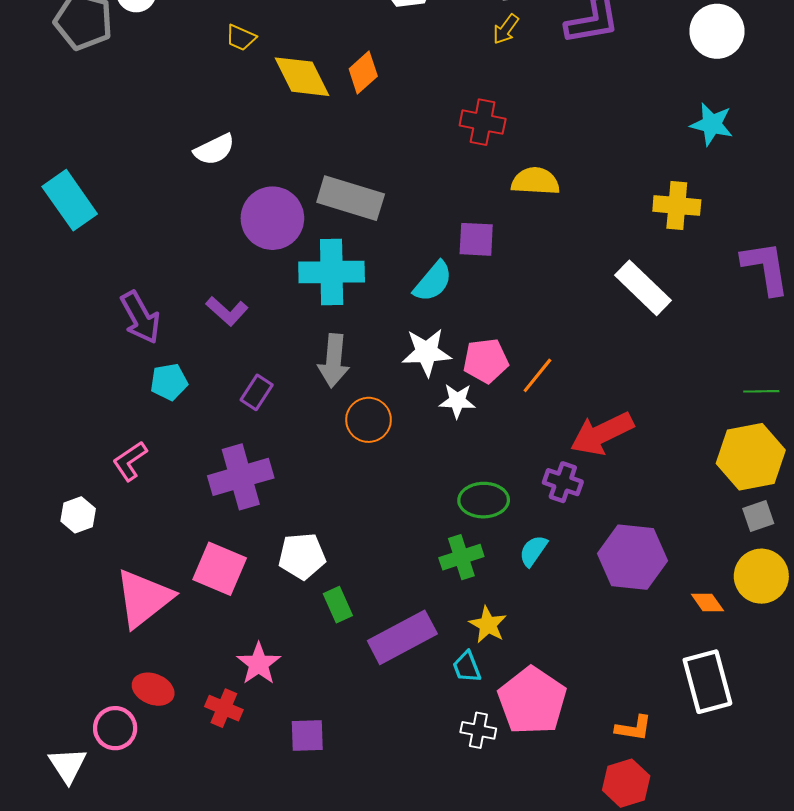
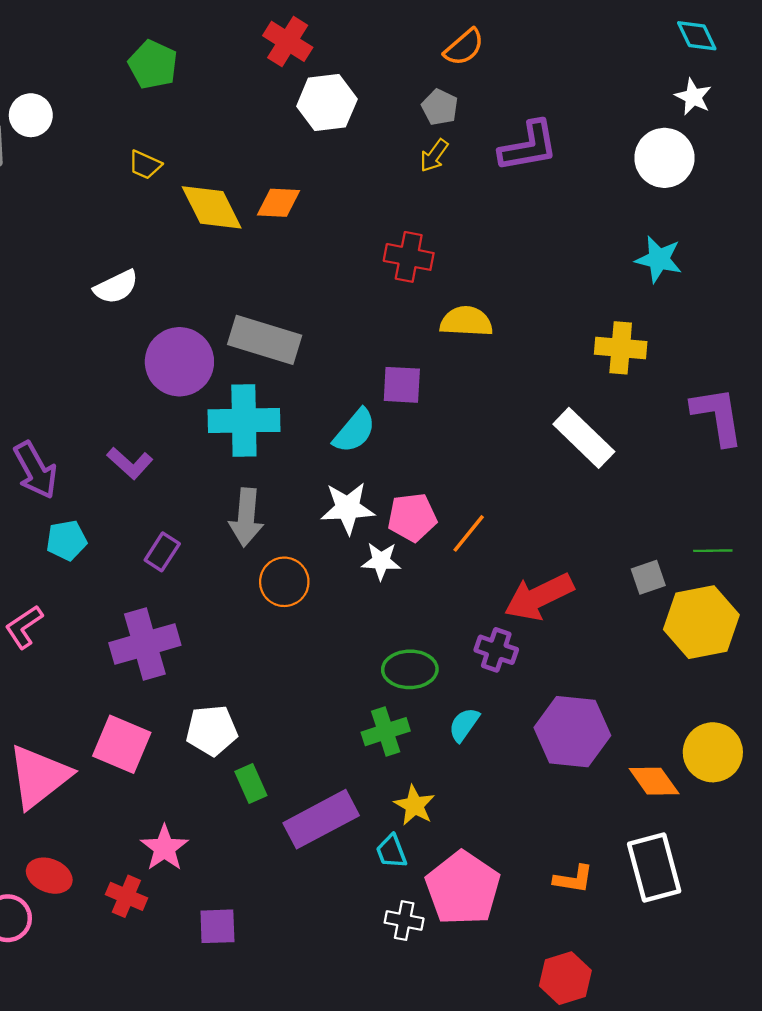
orange diamond: (363, 72) -> (279, 203), turned 45
gray square: (758, 516) -> (648, 577), moved
orange diamond: (707, 603) -> (654, 781), size x1.4
orange L-shape: (634, 728) -> (573, 879), moved

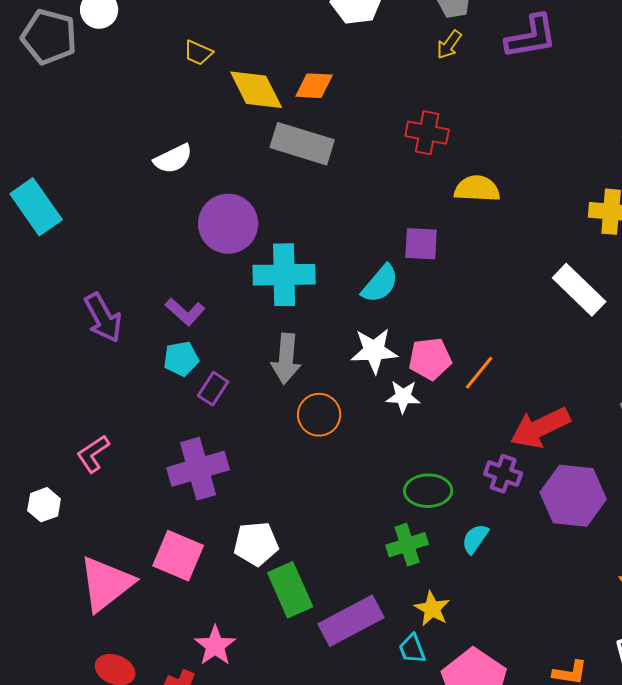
gray rectangle: (265, 340) -> (302, 144), moved
cyan pentagon: (67, 540) -> (181, 359), moved
purple hexagon: (572, 732) -> (573, 496), moved
green rectangle: (251, 783) -> (290, 590), size x1.6

